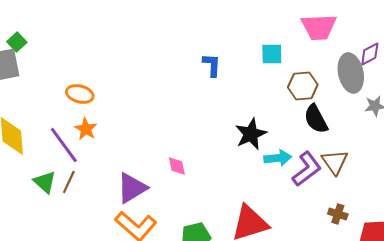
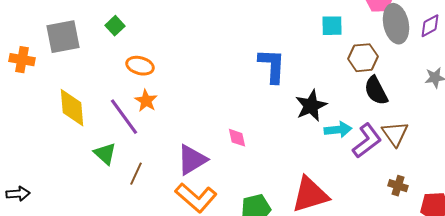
green square: (17, 42) -> (115, 26), moved
blue L-shape: (212, 65) -> (272, 66), moved, size x1.5
gray ellipse: (351, 73) -> (396, 24), moved
brown line: (69, 182) -> (136, 174), moved

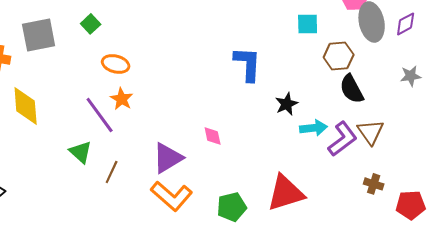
black star: (311, 106) -> (287, 104), size x0.7
yellow diamond: (72, 108) -> (26, 106), moved

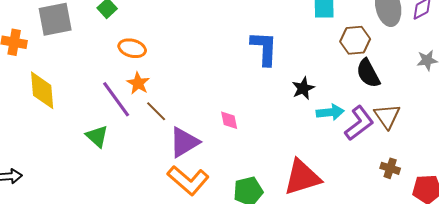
brown line: (112, 172) -> (156, 111), moved, turned -70

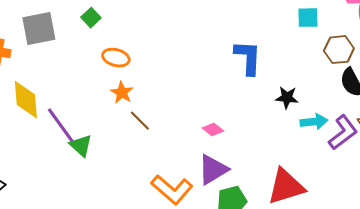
black star: (303, 88) -> (287, 98), turned 30
purple line: (116, 99) -> (61, 126), moved
pink diamond: (229, 120) -> (213, 130), turned -40
purple triangle: (184, 142) -> (213, 170), moved

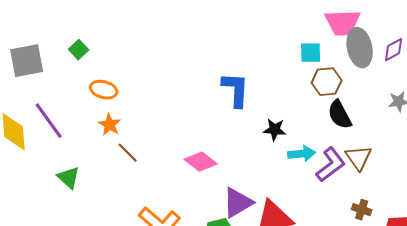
cyan square: (308, 18) -> (311, 53), moved
purple line: (61, 126) -> (49, 121), moved
pink diamond: (213, 130) -> (201, 162), size x1.5
purple triangle: (213, 170) -> (238, 203), moved

